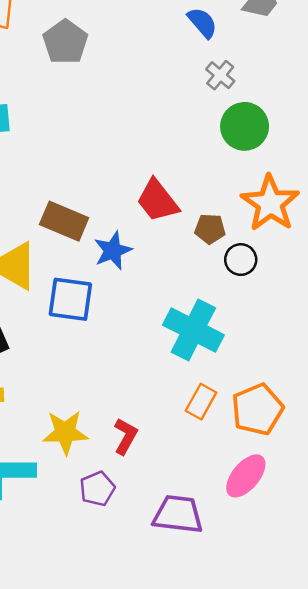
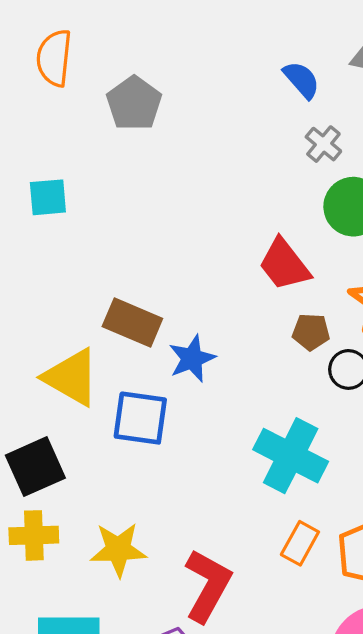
red trapezoid: (157, 201) -> (284, 265), moved
yellow star: (65, 432) -> (118, 550), moved
red L-shape: (125, 436) -> (208, 586), size x1.6

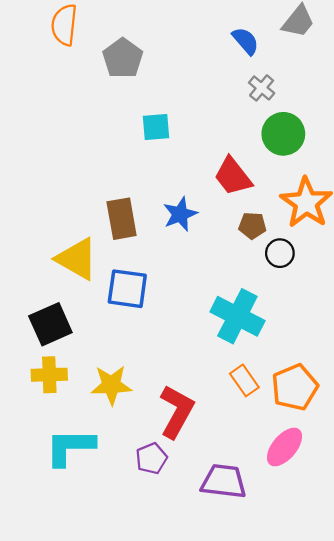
cyan square: (48, 197) -> (156, 127), moved
brown rectangle: (132, 323) -> (122, 219), turned 57
blue star: (192, 359) -> (180, 214), moved
orange rectangle: (300, 543) -> (244, 380), turned -64

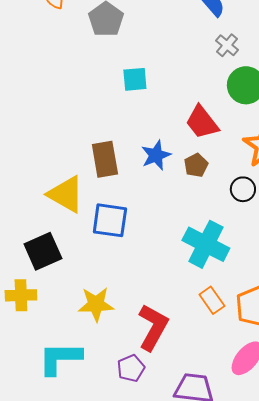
brown pentagon: (252, 226) -> (196, 165), moved, turned -30
yellow cross: (49, 375) -> (21, 295), moved

